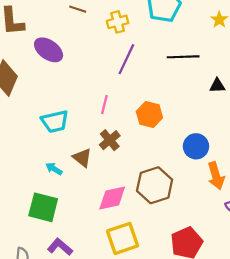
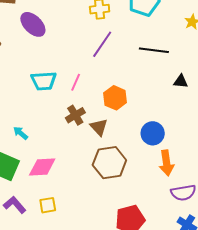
cyan trapezoid: (55, 121) -> (44, 81), moved
brown triangle: (82, 158) -> (99, 127), moved
pink diamond: (112, 198) -> (42, 167), moved
yellow square: (123, 238) -> (48, 205), moved, size x0.6

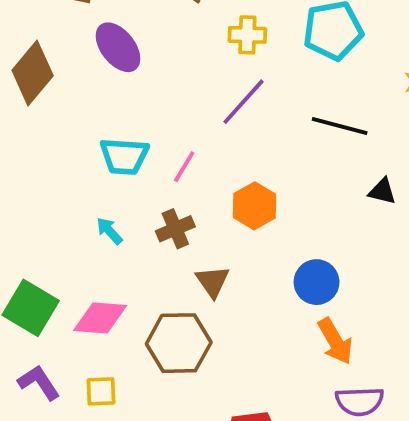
brown triangle: (99, 127) -> (213, 281), moved
cyan arrow: (21, 133) -> (109, 231), moved
brown hexagon: (109, 163) -> (179, 343), moved
orange arrow: (166, 163) -> (335, 341), turned -30

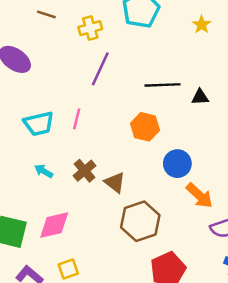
black line: (340, 126) -> (162, 85), moved
orange hexagon: (254, 206) -> (145, 127), moved
brown cross: (175, 229) -> (84, 171), moved
brown hexagon: (179, 343) -> (140, 221), moved

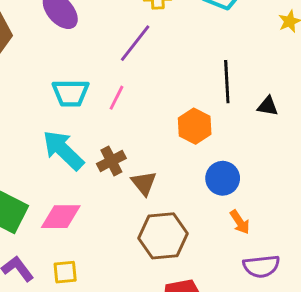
purple line: (100, 69) -> (135, 43), moved
black line: (162, 85) -> (227, 82), turned 76
cyan arrow: (44, 171) -> (63, 150), size x2.0
orange arrow: (199, 196) -> (240, 222), size x0.7

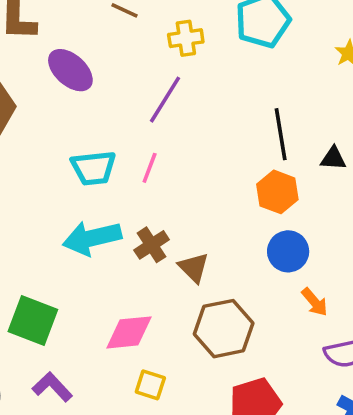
orange hexagon: (195, 126) -> (277, 192), moved
cyan arrow: (63, 150) -> (92, 238), turned -51
pink diamond: (61, 217) -> (129, 332), moved
yellow square: (65, 272) -> (150, 385), moved, turned 30

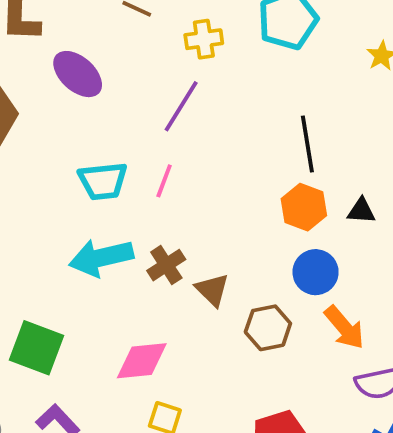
black triangle: (333, 158) -> (361, 211), moved
orange arrow: (315, 302) -> (344, 328), size x1.4
brown hexagon: (224, 329) -> (268, 328), moved, size x0.7

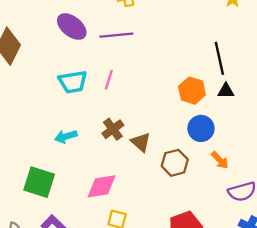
purple ellipse: (78, 74) -> (72, 27), moved
purple line: (181, 106) -> (116, 35), turned 56
black line: (307, 144) -> (219, 58), moved
cyan arrow: (101, 258) -> (66, 136), moved, size x0.6
orange arrow: (344, 328) -> (220, 160), size x0.7

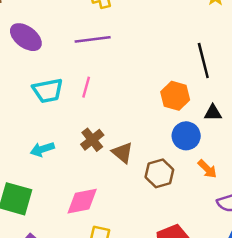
purple ellipse: (72, 27) -> (26, 37), moved
black triangle: (226, 91) -> (213, 113), moved

